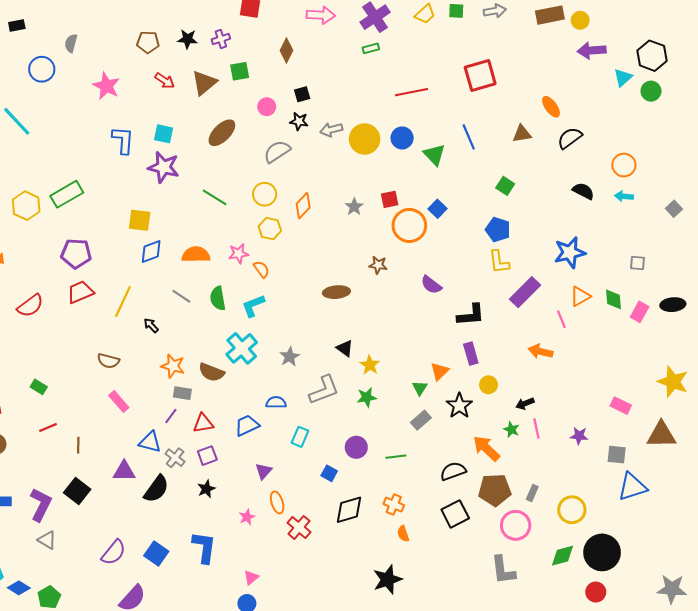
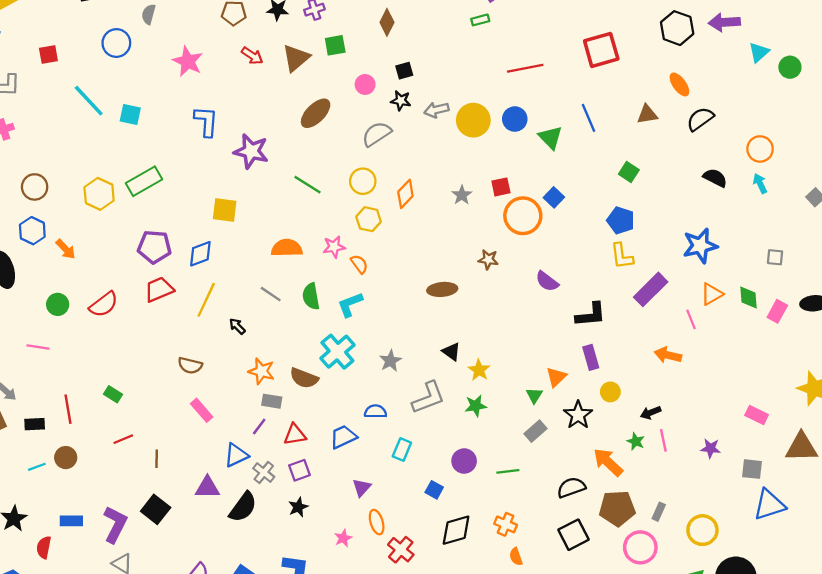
black hexagon: (652, 56) -> (677, 28), moved
cyan square: (164, 134) -> (130, 114), moved
cyan arrow: (624, 196) -> (760, 184), turned 60
blue diamond: (151, 251) -> (200, 254), moved
blue triangle: (150, 442) -> (236, 455), turned -40

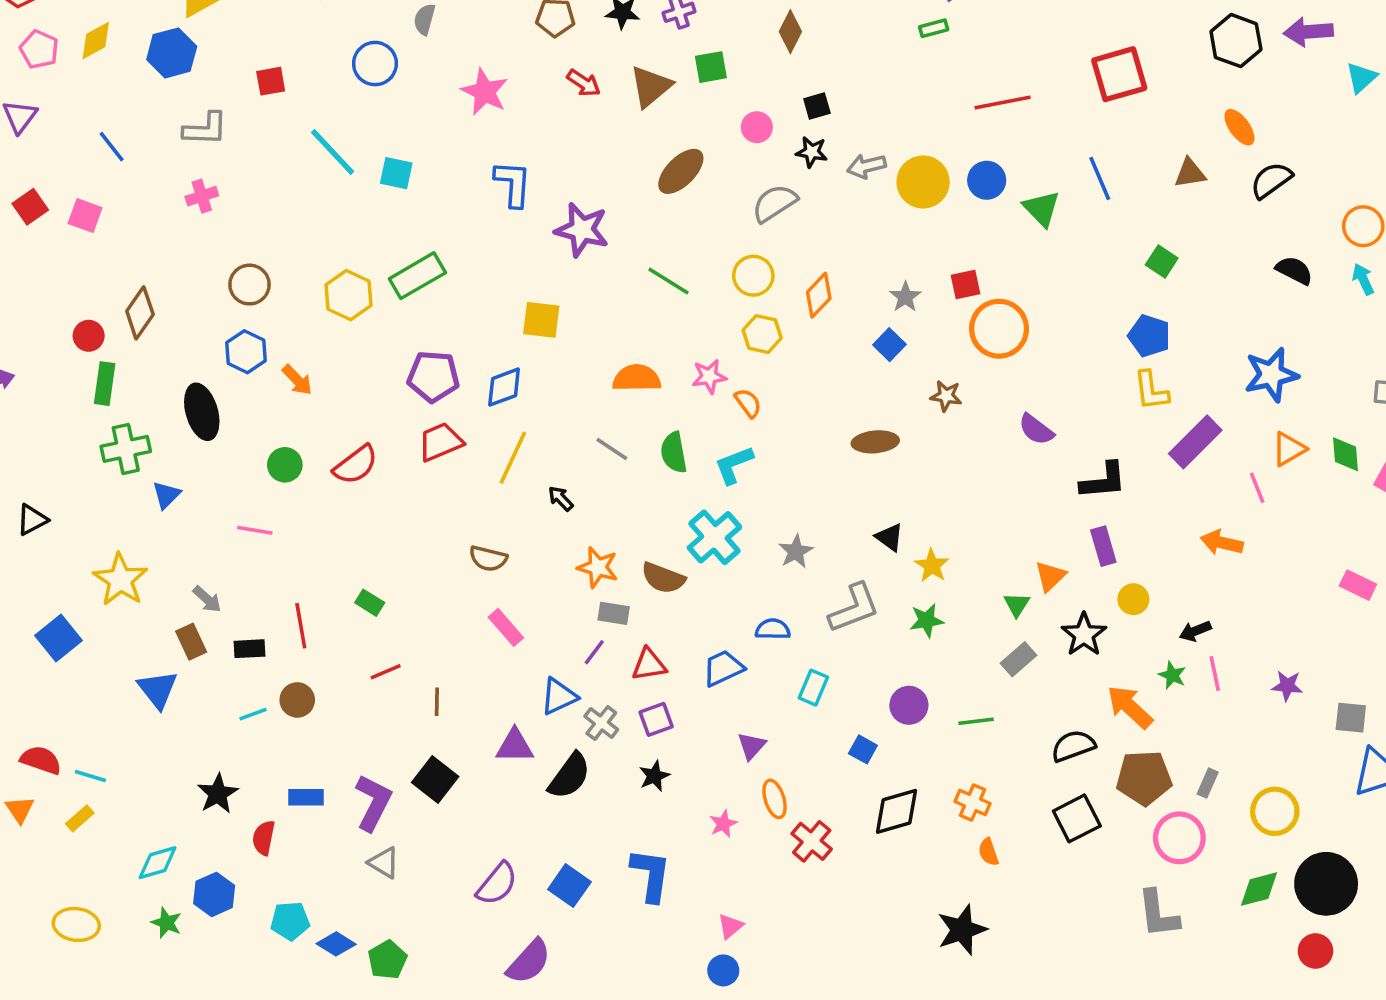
blue square: (554, 197) -> (889, 345), moved
pink rectangle: (757, 415) -> (1358, 585), moved

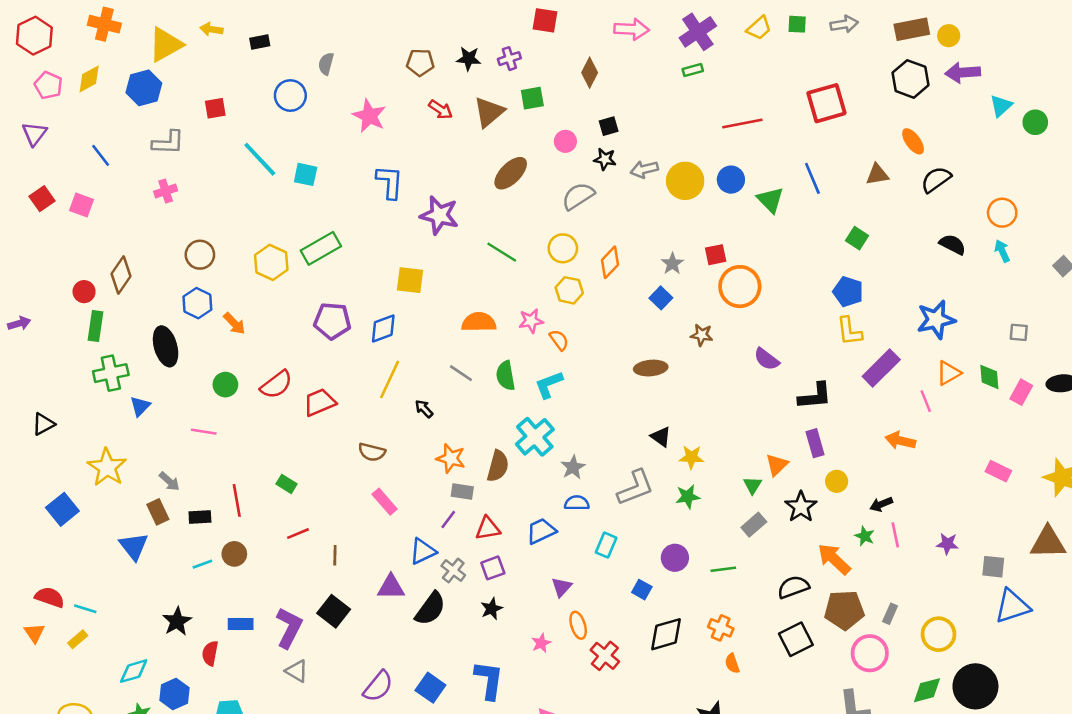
red trapezoid: (440, 442) -> (320, 402), moved
gray star: (796, 551) -> (573, 467), moved
yellow star: (932, 566) -> (691, 457), turned -30
brown semicircle: (663, 578) -> (498, 466), turned -96

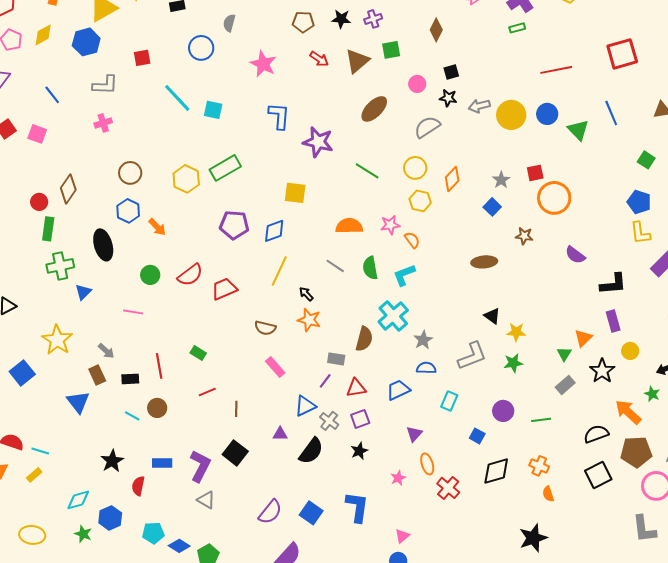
orange star: (451, 458) -> (309, 320), moved
cyan line: (202, 564) -> (132, 416), turned 49
purple triangle: (391, 587) -> (280, 434), size x0.7

